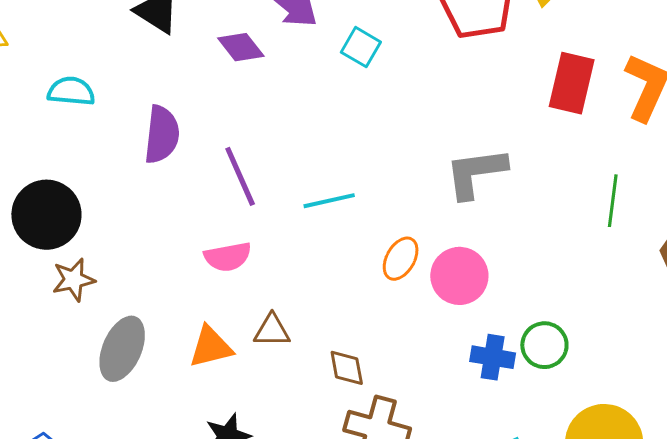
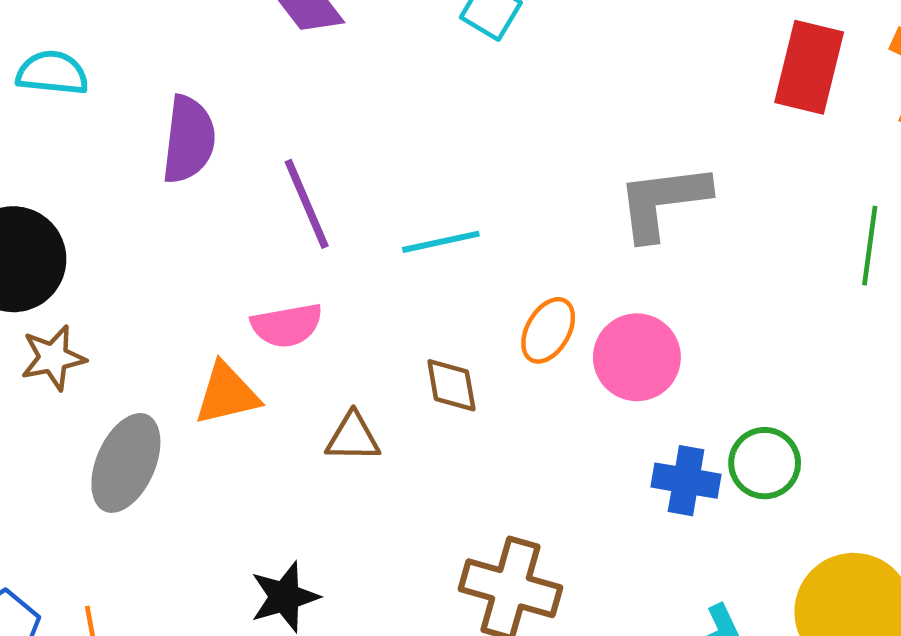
orange triangle: (211, 347) -> (227, 394), moved
brown diamond: (347, 368) -> (451, 385), moved

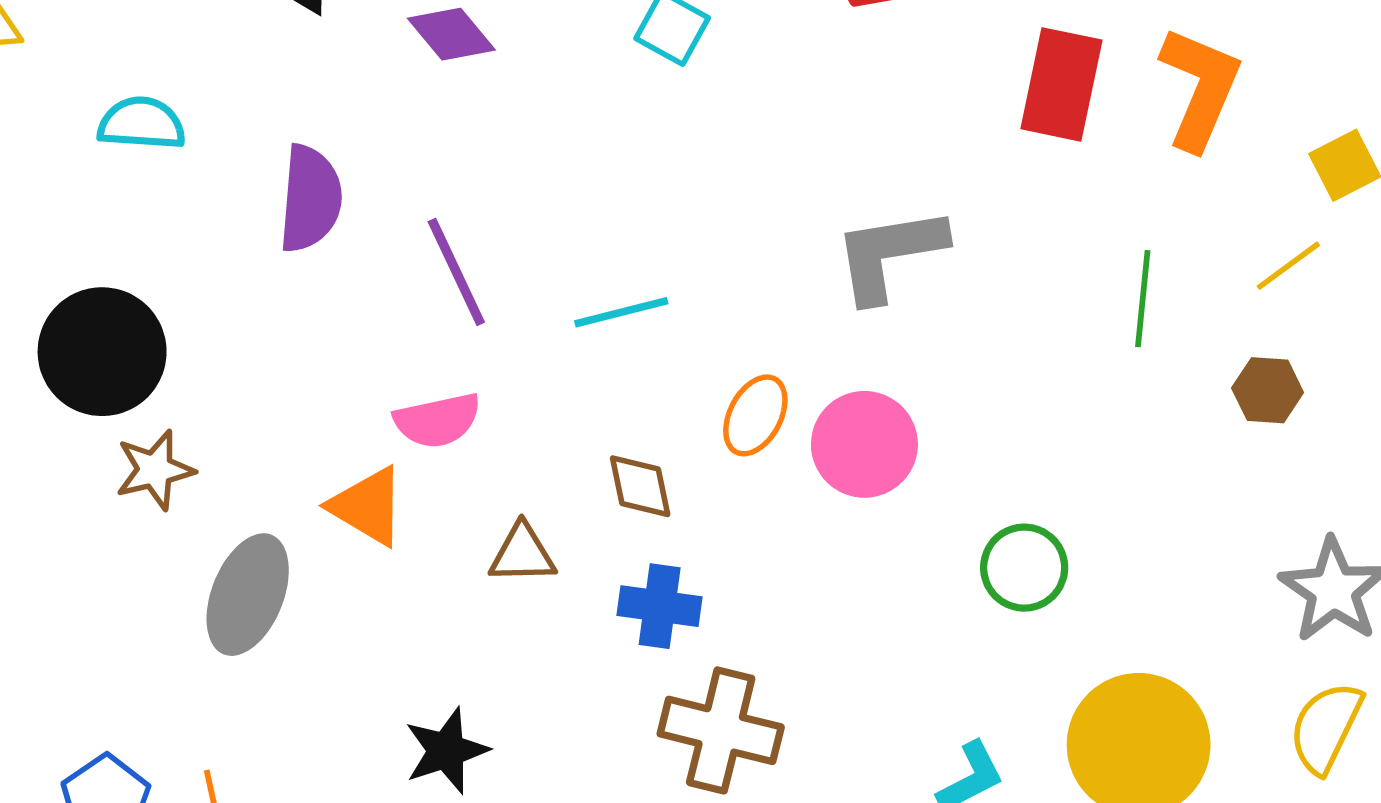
orange triangle: (227, 394) -> (368, 506), turned 46
blue cross: (686, 481) -> (660, 606), moved

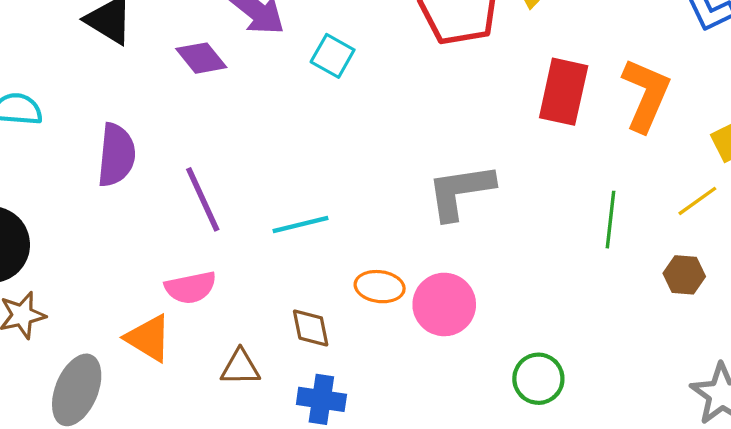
orange ellipse: (755, 415) -> (380, 287), turned 69

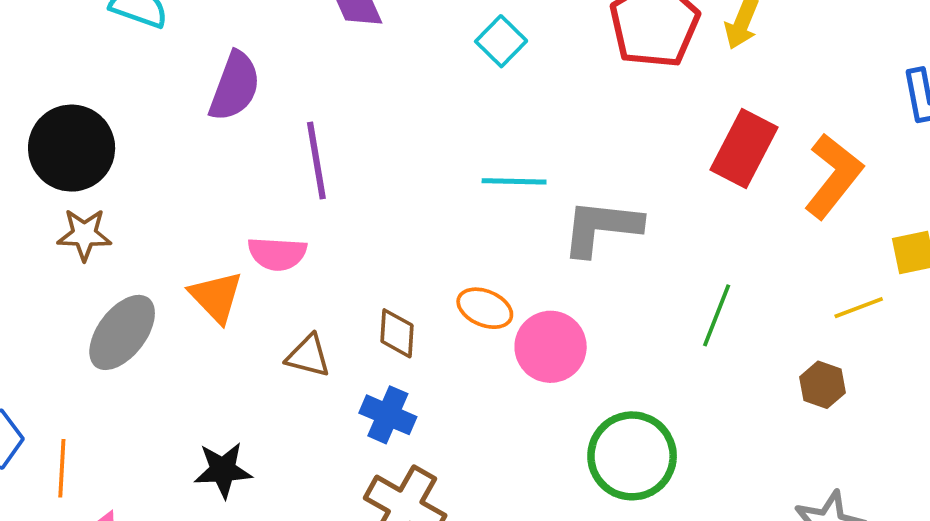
green line: (611, 220) -> (717, 315), moved
cyan line: (301, 224) -> (514, 181), moved
green circle: (538, 379) -> (632, 456), size x1.5

